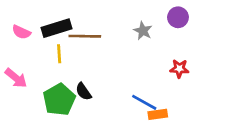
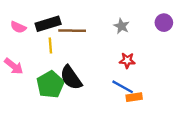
purple circle: (178, 17) -> (164, 23), moved
red star: (179, 69) -> (127, 60), moved
black semicircle: (83, 92) -> (71, 78), size x1.6

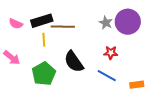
purple circle: (164, 23) -> (128, 22), moved, size x1.6
black semicircle: (71, 78) -> (74, 62), moved
orange rectangle: (134, 97) -> (137, 85), moved

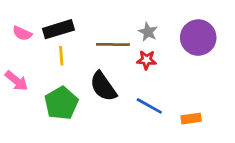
purple circle: (128, 22) -> (198, 38), moved
brown line: (63, 27) -> (113, 45), moved
red star: (111, 53) -> (147, 60), moved

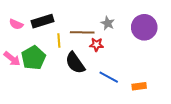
yellow line: (61, 56) -> (59, 41), moved
red star: (147, 60) -> (96, 45), moved
green pentagon: (61, 103) -> (33, 58), moved

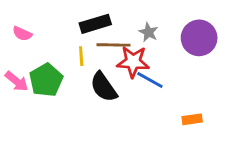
black rectangle: (43, 21) -> (95, 24), moved
red star: (96, 45) -> (133, 62), size x1.6
blue line: (109, 77) -> (150, 80), moved

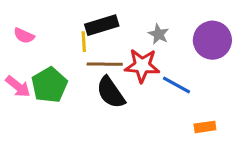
brown line: (113, 45) -> (105, 64), moved
yellow line: (81, 56) -> (84, 42), moved
blue line: (150, 80) -> (176, 85), moved

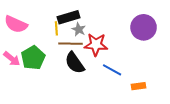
gray star: (159, 34) -> (79, 29), moved
pink semicircle: (24, 36) -> (16, 24), size x1.6
blue line: (176, 85) -> (112, 70), moved

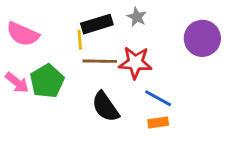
gray star: (79, 29) -> (137, 17), moved
black semicircle: (75, 63) -> (105, 107), moved
orange rectangle: (138, 86) -> (158, 122), moved

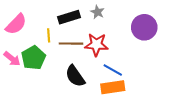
pink semicircle: (23, 34) -> (16, 24), turned -70
yellow line: (80, 40) -> (49, 35), moved
orange rectangle: (158, 122) -> (113, 87), size x1.6

